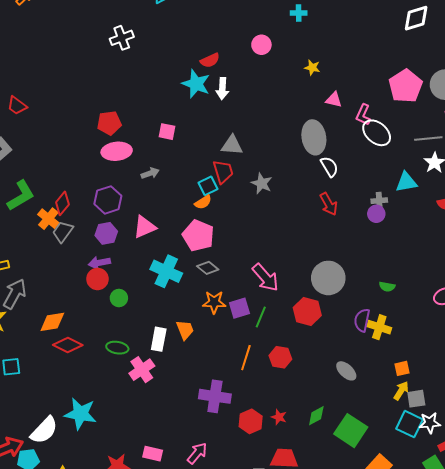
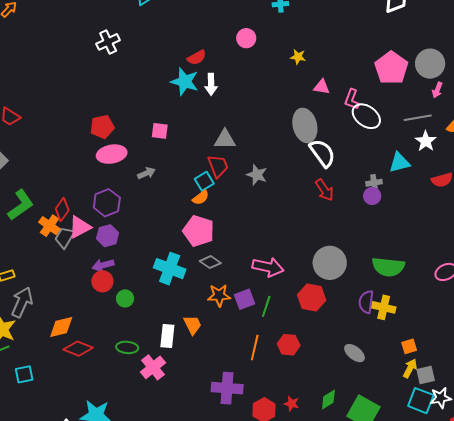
white semicircle: (329, 167) -> (322, 153), size x1.4
pink triangle: (145, 227) -> (80, 227), moved
pink arrow: (266, 277) -> (268, 267), turned -32
green semicircle: (387, 287) -> (388, 267), size x2.0

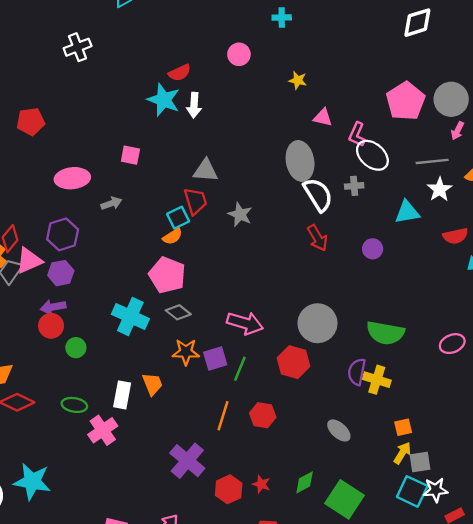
red pentagon: (102, 127) -> (31, 122), moved
gray cross: (374, 183) -> (354, 186), moved
purple cross: (227, 388) -> (187, 461), turned 32

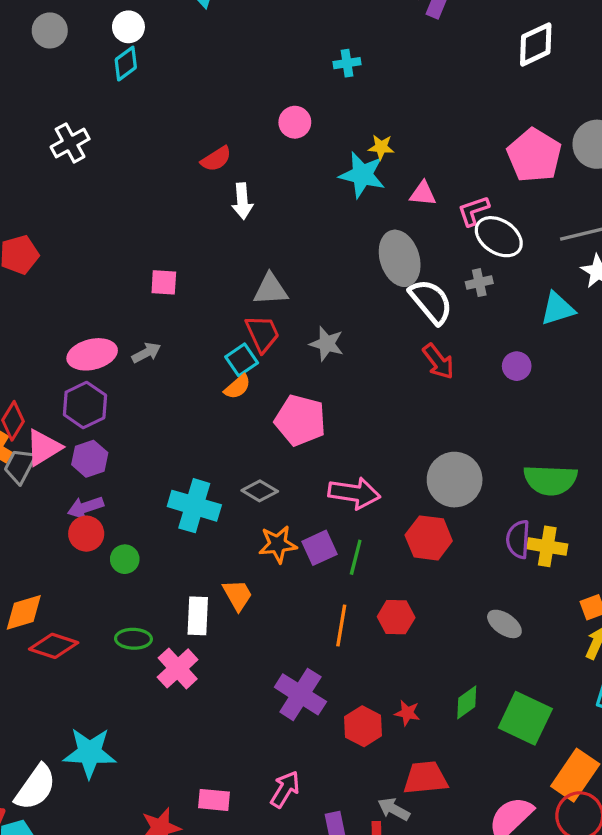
cyan star: (164, 100) -> (362, 175), moved
pink L-shape: (357, 134) -> (473, 211), turned 55
pink ellipse: (72, 178) -> (92, 354), moved
pink pentagon: (167, 275) -> (300, 420), moved

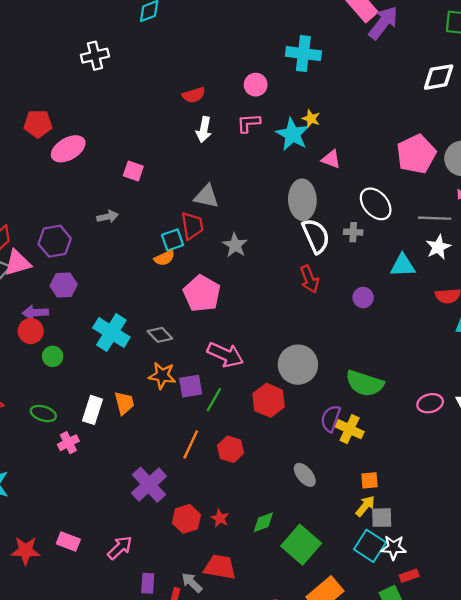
cyan cross: (347, 63) -> (303, 54), size x1.8
pink L-shape: (473, 211) -> (249, 123), moved
pink ellipse: (92, 354) -> (68, 149), moved, turned -32
purple hexagon: (90, 459) -> (64, 285), moved
pink cross: (178, 668) -> (68, 443), size x0.7

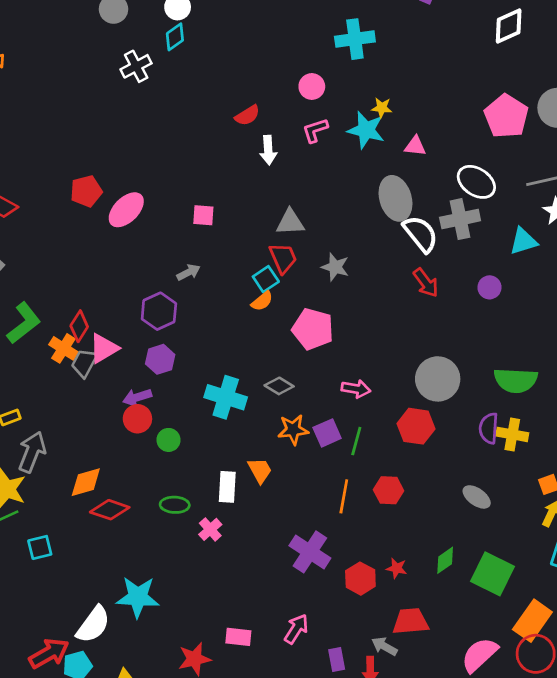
white cross: (95, 56) -> (136, 66), moved
gray cross: (353, 232) -> (460, 219), size x1.8
purple hexagon: (55, 241) -> (159, 311), moved
pink arrow: (225, 355) -> (356, 389), size x0.7

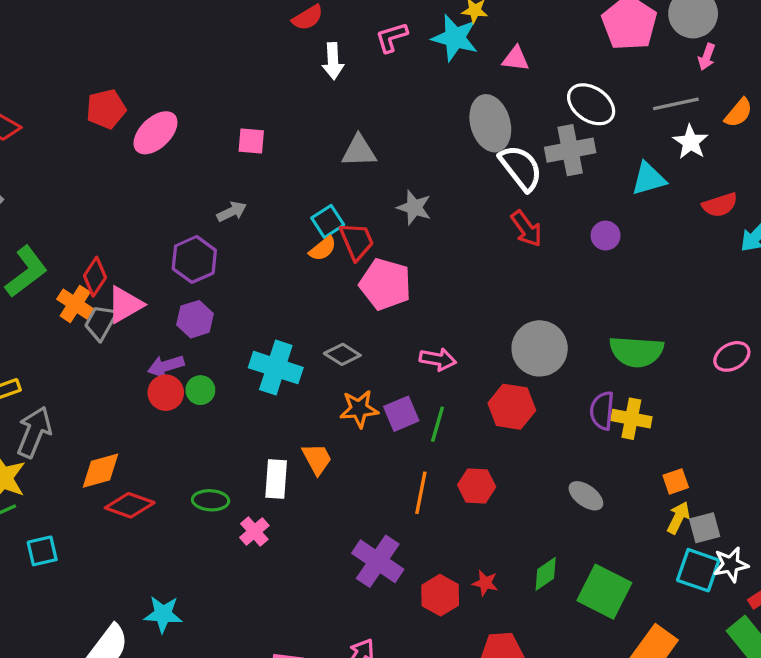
red trapezoid: (283, 258) -> (357, 241), moved
green circle: (169, 440) -> (200, 390), moved
cyan star: (138, 597) -> (163, 614), size x0.7

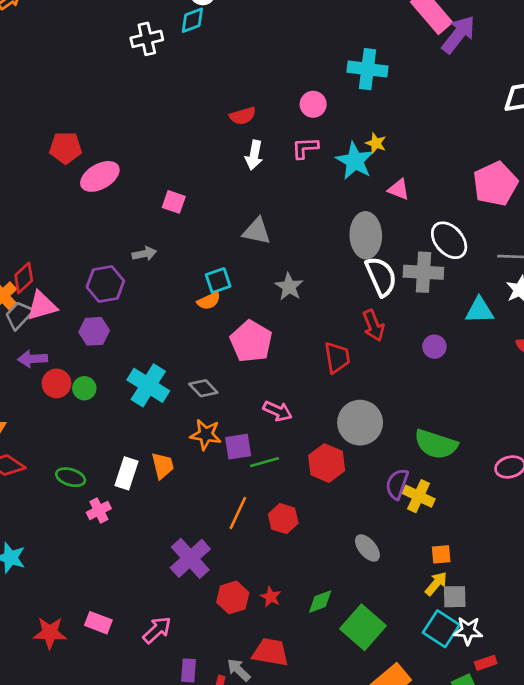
red trapezoid: (357, 241) -> (337, 358), moved
purple arrow: (166, 366) -> (33, 359), moved
green line: (437, 424) -> (264, 462), turned 44

